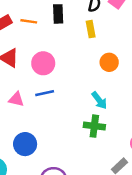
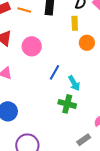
orange circle: (109, 62) -> (87, 43), moved
blue line: (45, 93) -> (55, 72), moved, turned -56

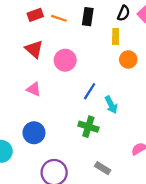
green cross: (67, 104) -> (88, 127), moved
gray rectangle: (84, 140) -> (103, 168), moved, turned 64

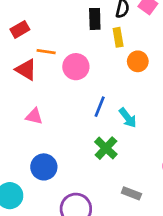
black rectangle: (88, 17) -> (95, 19), moved
orange line: (59, 18) -> (46, 52), moved
pink circle: (65, 60) -> (76, 67), moved
green cross: (88, 127) -> (106, 148), turned 36

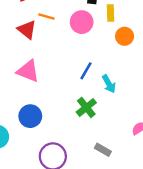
pink circle: (76, 67) -> (82, 22), moved
pink triangle: (34, 116) -> (28, 71), size x1.5

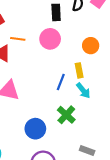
yellow rectangle: (110, 13) -> (79, 70), moved
blue circle: (30, 116) -> (35, 129), moved

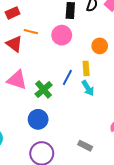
green cross: (66, 115) -> (44, 90), moved

